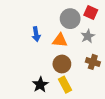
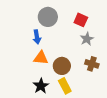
red square: (91, 12) -> (81, 20), moved
gray circle: (70, 19) -> (48, 17), moved
orange triangle: (60, 40) -> (41, 58), moved

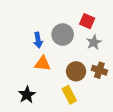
gray circle: (48, 17) -> (63, 35), moved
brown circle: (62, 66) -> (76, 71), moved
black star: (41, 86) -> (27, 95), moved

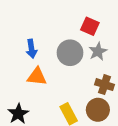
gray circle: (63, 35) -> (70, 53), moved
brown circle: (76, 71) -> (98, 110), moved

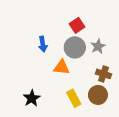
red square: (90, 26) -> (77, 25), moved, turned 32
orange triangle: (37, 77) -> (62, 67), moved

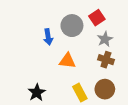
red square: (77, 25) -> (97, 18), moved
gray circle: (75, 47) -> (72, 26), moved
brown cross: (103, 74) -> (106, 60), moved

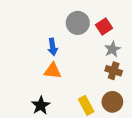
gray circle: (72, 26) -> (78, 23), moved
orange triangle: (67, 61) -> (53, 71), moved

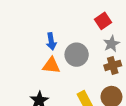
gray circle: (78, 23) -> (77, 55), moved
brown cross: (114, 71) -> (113, 65), turned -35

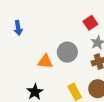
blue arrow: (51, 41) -> (18, 28), moved

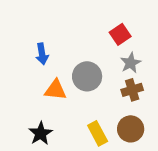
blue arrow: (18, 28) -> (42, 54), moved

